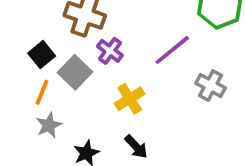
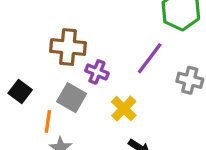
black square: (42, 55) -> (20, 92), moved

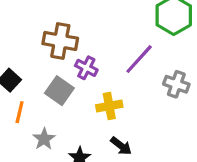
yellow cross: (124, 109) -> (109, 106), turned 30
orange line: (48, 121) -> (20, 112), moved

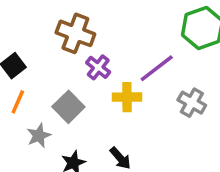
gray square: (59, 91) -> (68, 107), moved
yellow cross: (109, 106) -> (127, 97), moved

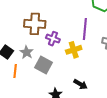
purple line: (157, 68) -> (85, 29), turned -30
gray star: (39, 136) -> (27, 52), moved

